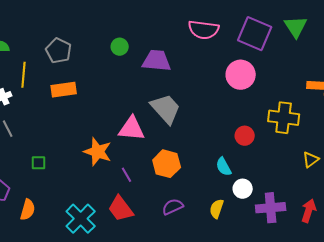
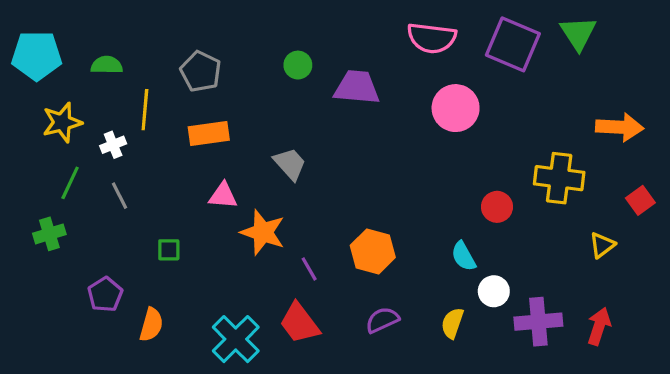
pink circle: (241, 75) -> (456, 108), moved
gray trapezoid: (166, 109) -> (290, 164), moved, size x0.7
pink triangle: (132, 129) -> (223, 196), moved, size x0.7

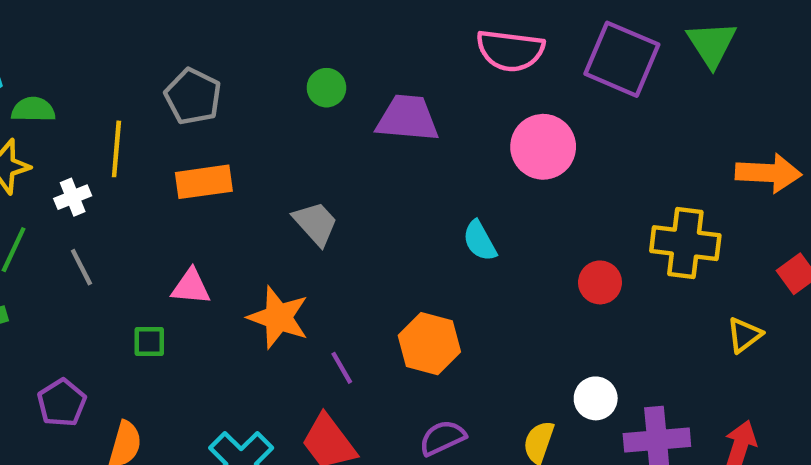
green semicircle: (107, 65) -> (33, 110), moved
pink triangle: (223, 196) -> (191, 287), moved
cyan semicircle: (464, 256) -> (480, 241), moved

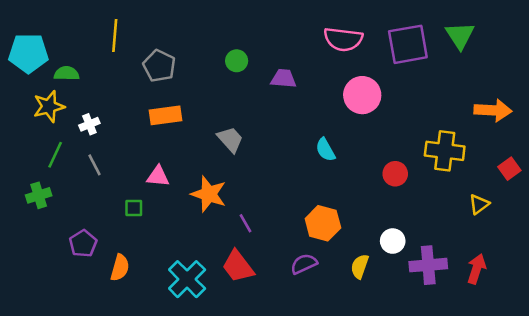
purple square: (622, 59) -> (408, 44), turned -33
purple trapezoid: (407, 118) -> (284, 79), size x0.7
yellow line: (116, 149) -> (115, 35), moved
orange hexagon: (429, 344) -> (323, 223), moved

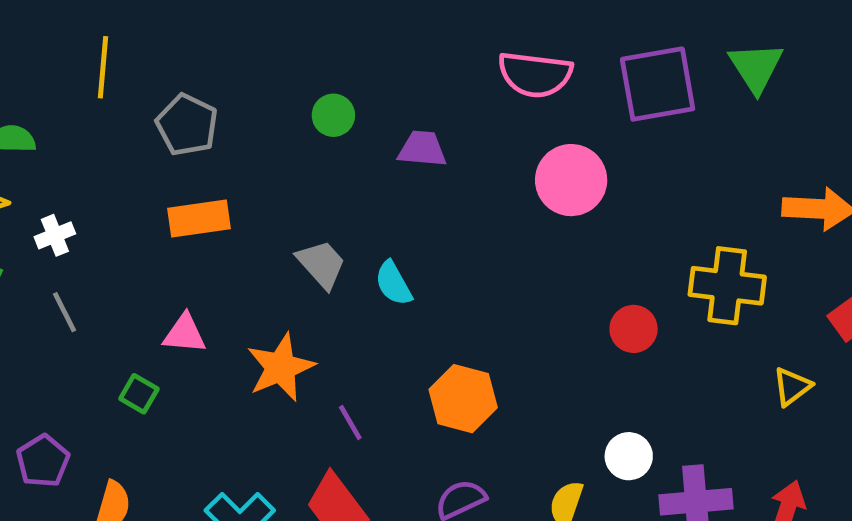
cyan semicircle: (325, 150) -> (393, 283), moved
orange star: (209, 194) -> (281, 367), turned 30
green square: (134, 208) -> (139, 394), turned 30
orange hexagon: (323, 223) -> (463, 399), moved

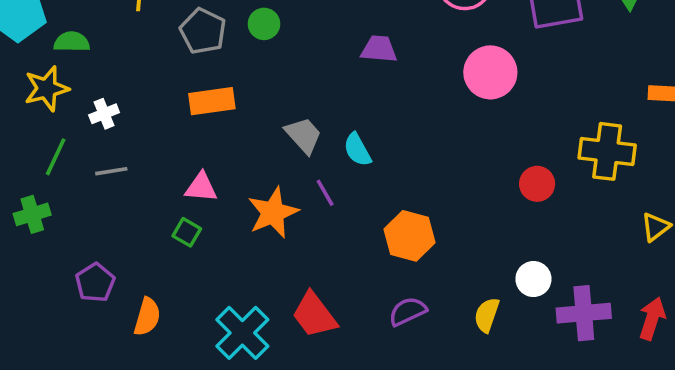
green circle: (333, 115) -> (264, 24), moved
gray line: (65, 312) -> (111, 171), turned -72
green square: (139, 394) -> (187, 232), moved
purple line: (350, 423) -> (325, 193), moved

